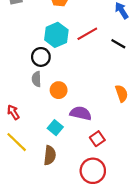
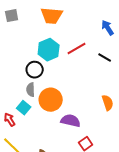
orange circle: (59, 90) -> (51, 100), size x1.5
cyan square: (55, 128) -> (24, 108), moved

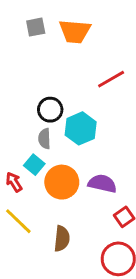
gray square: (12, 16) -> (36, 27), moved
cyan hexagon: (49, 50) -> (81, 128), moved
orange circle: (51, 100) -> (62, 182), moved

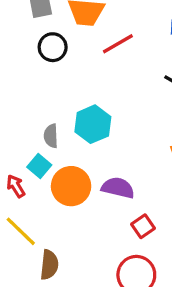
red line: (111, 79) -> (118, 44), moved
black circle: (50, 110) -> (53, 47), moved
brown semicircle: (62, 239) -> (49, 265), moved

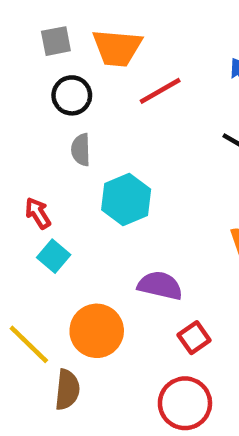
gray semicircle: (51, 136) -> (81, 150), moved
red arrow: (16, 186) -> (38, 213), moved
orange circle: (71, 186) -> (97, 331), moved

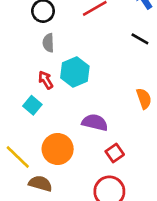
red arrow: (38, 213) -> (46, 80), moved
brown semicircle: (67, 390) -> (40, 184), turned -80

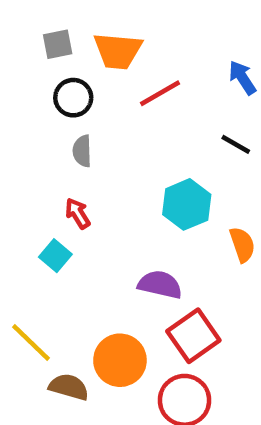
cyan hexagon: (75, 72) -> (187, 204), moved
orange circle: (58, 149) -> (120, 360), moved
red square: (115, 153) -> (193, 336), size x1.6

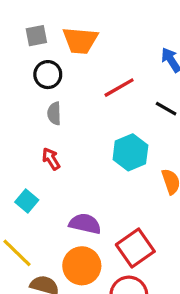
red line: (160, 93) -> (119, 88), moved
cyan square: (55, 256) -> (27, 201), moved
purple semicircle: (160, 285) -> (85, 224), moved

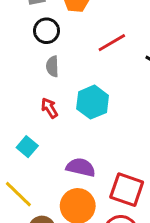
cyan hexagon: (130, 152) -> (93, 102), moved
red square: (135, 248) -> (127, 190), turned -36

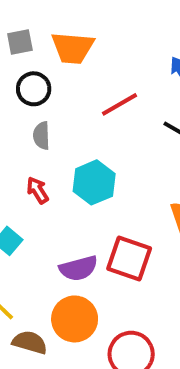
purple semicircle: (81, 167) -> (78, 268), turned 152
red square: (127, 190) -> (129, 259), moved

